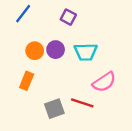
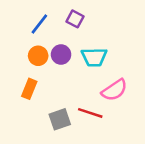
blue line: (23, 14) -> (39, 24), moved

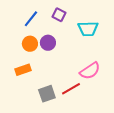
cyan trapezoid: (94, 57) -> (88, 29), moved
orange rectangle: (29, 89) -> (23, 70), turned 49
red line: (90, 113) -> (71, 89), turned -48

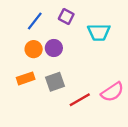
pink semicircle: (90, 71) -> (112, 92), moved
gray square: (47, 94) -> (55, 82), moved

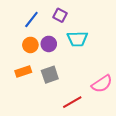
cyan trapezoid: (99, 32) -> (77, 39), moved
red line: (80, 100) -> (72, 102), moved

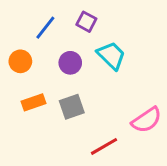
cyan trapezoid: (77, 39) -> (111, 55), turned -135
orange circle: (30, 45) -> (20, 61), moved

